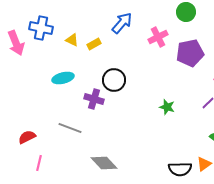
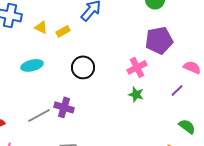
pink cross: (158, 37) -> (137, 67), moved
purple cross: (94, 99) -> (64, 107), moved
gray line: (70, 128) -> (39, 115), turned -50

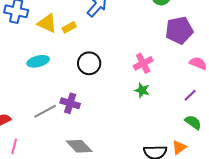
yellow triangle: (41, 27) -> (47, 23), size x1.5
purple pentagon: (159, 40) -> (179, 30), moved
purple line: (177, 90) -> (190, 95), moved

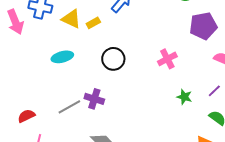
green star: (142, 90) -> (184, 97), moved

